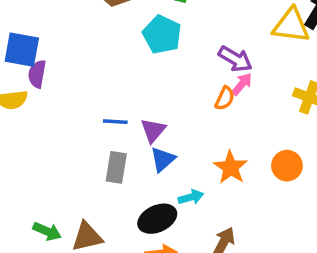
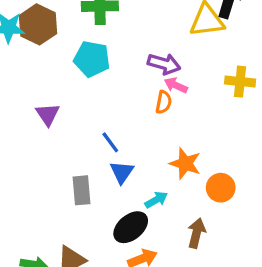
pink arrow: (242, 84) -> (176, 85), turned -90
blue line: (115, 122) -> (110, 142), moved, turned 65
purple triangle: (153, 130) -> (48, 114), moved
orange circle: (287, 166) -> (221, 188), moved

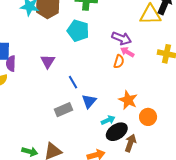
blue line: (110, 142) -> (73, 82), moved
gray rectangle: (81, 190) -> (63, 110), turned 66
black ellipse: (131, 227) -> (117, 132), moved

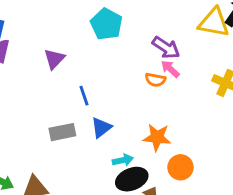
orange semicircle: (119, 61) -> (155, 80), turned 72
orange star: (128, 100) -> (157, 137), turned -30

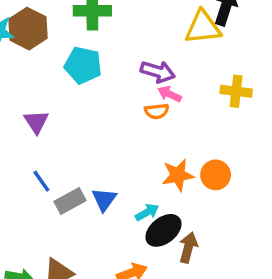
blue line: (84, 96) -> (41, 181), moved
blue triangle: (101, 128) -> (104, 200), moved
orange circle: (180, 167) -> (216, 175), moved

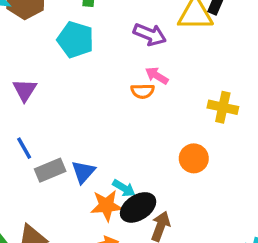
purple arrow: (158, 72) -> (150, 34), moved
yellow cross: (236, 91) -> (223, 107), moved
orange star: (178, 175) -> (106, 206), moved
cyan arrow: (147, 212) -> (124, 188), turned 55

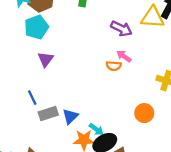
cyan pentagon: (75, 40) -> (37, 27), moved, turned 30
purple triangle: (25, 90) -> (45, 59), moved

